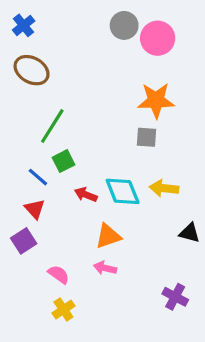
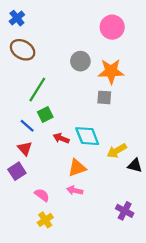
gray circle: (124, 25) -> (80, 61), moved
yellow arrow: (164, 188) -> (117, 151), moved, turned -36

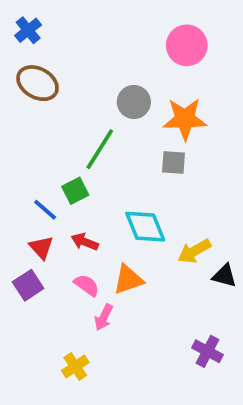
green line: (37, 89) -> (100, 149), moved
red arrow: (61, 138) -> (85, 242), moved
pink arrow: (75, 190) -> (104, 317), moved, turned -77
pink semicircle: (42, 195) -> (87, 285), moved

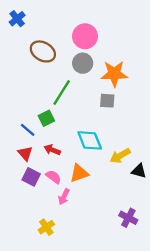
pink circle: (187, 45) -> (85, 36), moved
brown ellipse: (38, 83) -> (43, 51), moved
purple square: (28, 285) -> (31, 177), moved, turned -30

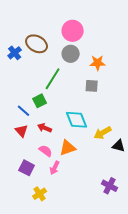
blue cross: (17, 19) -> (15, 53), moved
orange star: (114, 74) -> (98, 63), size x0.7
purple square: (31, 177) -> (27, 168), moved

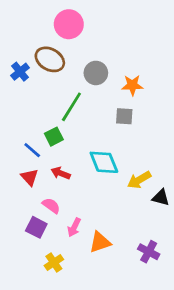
pink circle: (73, 31) -> (69, 24), moved
orange triangle: (68, 148) -> (100, 242), moved
pink semicircle: (46, 151) -> (51, 206), moved

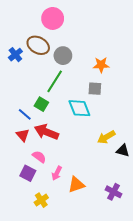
gray circle: (96, 73) -> (63, 56), moved
green square: (54, 137) -> (41, 104), turned -32
cyan diamond: (104, 162) -> (79, 108), moved
red arrow: (61, 173) -> (46, 132), size x1.6

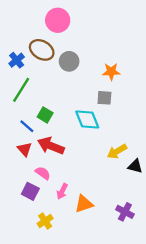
green line: (55, 81) -> (21, 90), moved

